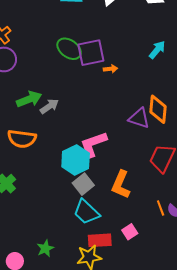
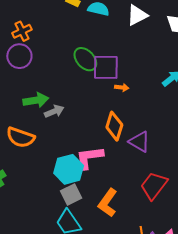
orange diamond: (158, 109) -> (114, 126), moved

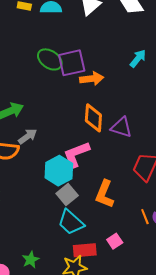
orange arrow: (122, 87) -> (92, 79), size x1.6
gray arrow: (54, 111) -> (28, 136), moved

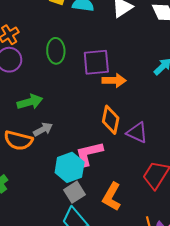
green ellipse: (50, 59) -> (56, 51), moved, turned 45

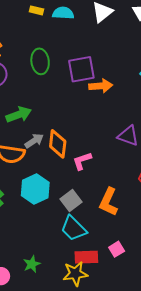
orange diamond: (111, 120) -> (58, 144), moved
pink L-shape: (89, 154) -> (82, 161), size x0.7
cyan hexagon: (70, 167) -> (35, 189), moved

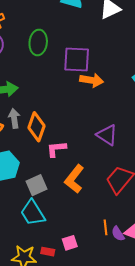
gray arrow: (34, 141) -> (14, 118), turned -78
orange L-shape: (108, 202) -> (74, 179), moved
red rectangle: (86, 257) -> (48, 252), moved, size x0.6

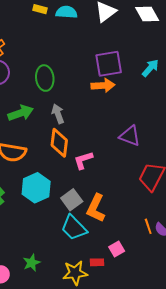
green ellipse: (38, 42) -> (45, 78), moved
purple square: (77, 60) -> (109, 64), moved
gray arrow: (14, 118) -> (58, 114), moved
orange L-shape: (74, 179) -> (96, 208), moved

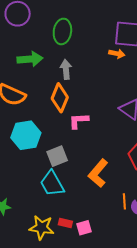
orange arrow: (103, 85) -> (117, 54), size x0.7
orange L-shape: (96, 208) -> (98, 173), moved
pink square: (117, 249) -> (84, 228), moved

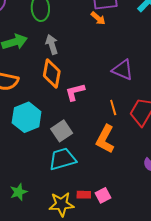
orange arrow: (117, 54) -> (98, 18), turned 42
cyan trapezoid: (52, 184) -> (62, 159), turned 116
orange line: (124, 201) -> (113, 107), moved

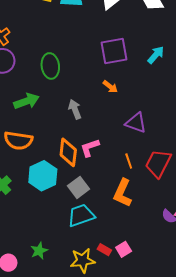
orange arrow: (98, 18) -> (110, 87), moved
gray arrow: (52, 44) -> (75, 109), moved
orange diamond: (52, 73) -> (68, 152), moved
red rectangle: (84, 195) -> (104, 250), turned 32

